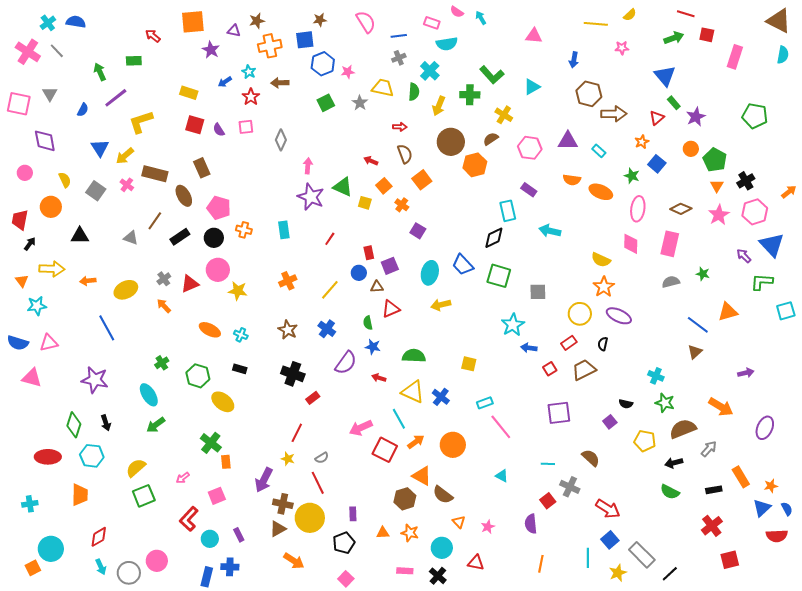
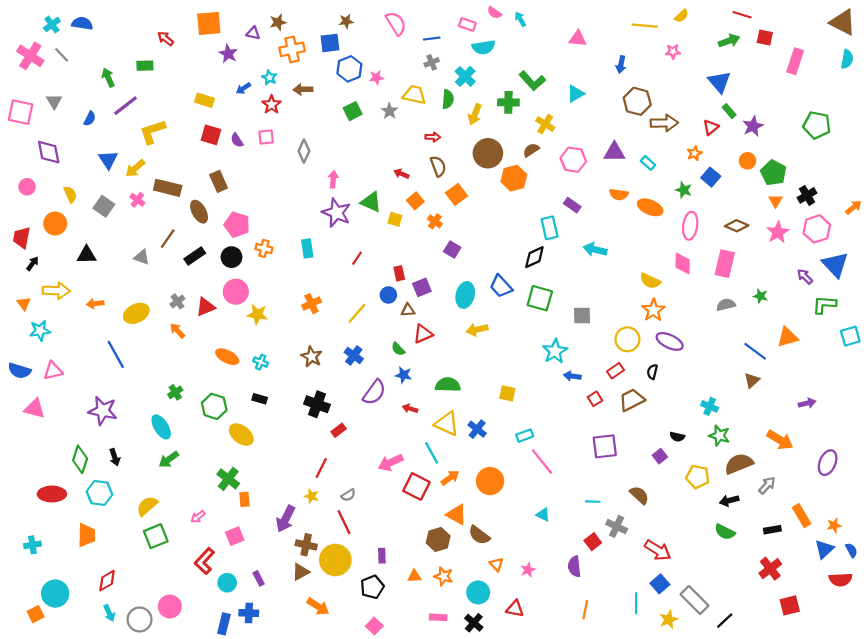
green semicircle: (368, 323) -> (398, 349), turned -32

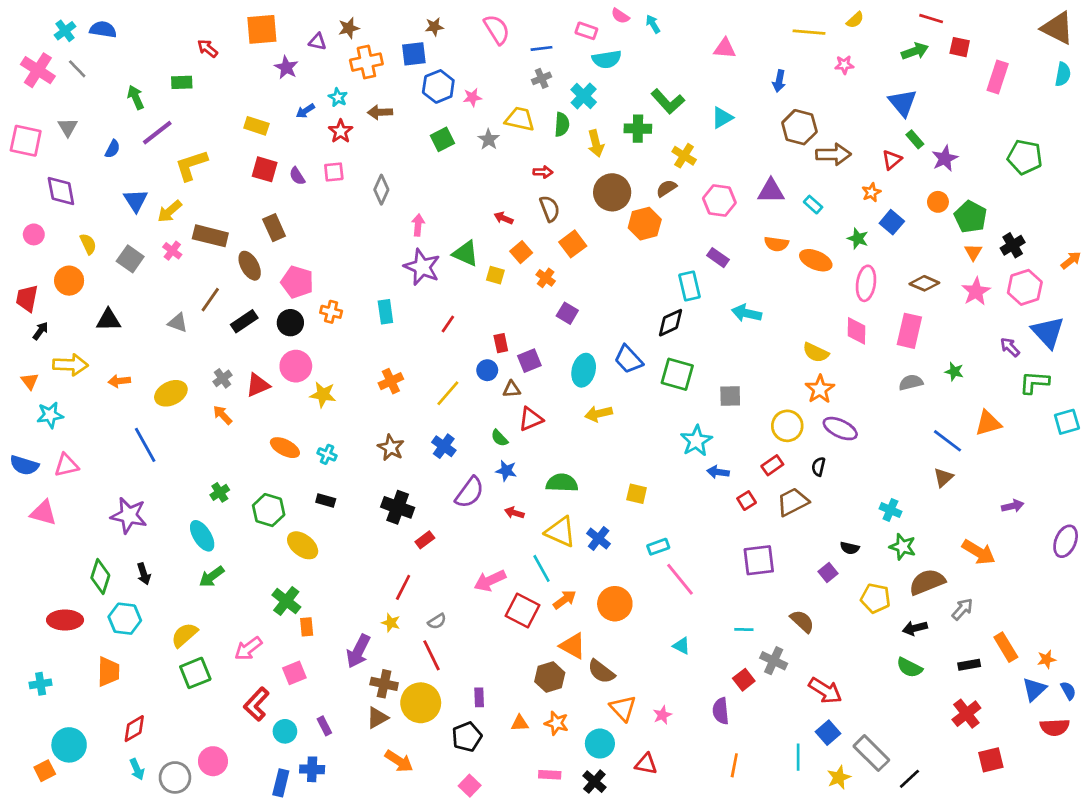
yellow arrow: (475, 114) -> (596, 143), turned -36
purple ellipse: (828, 463) -> (1066, 541), moved
pink arrow: (198, 517) -> (248, 649), size x1.5
orange triangle: (497, 564) -> (623, 708), size x1.5

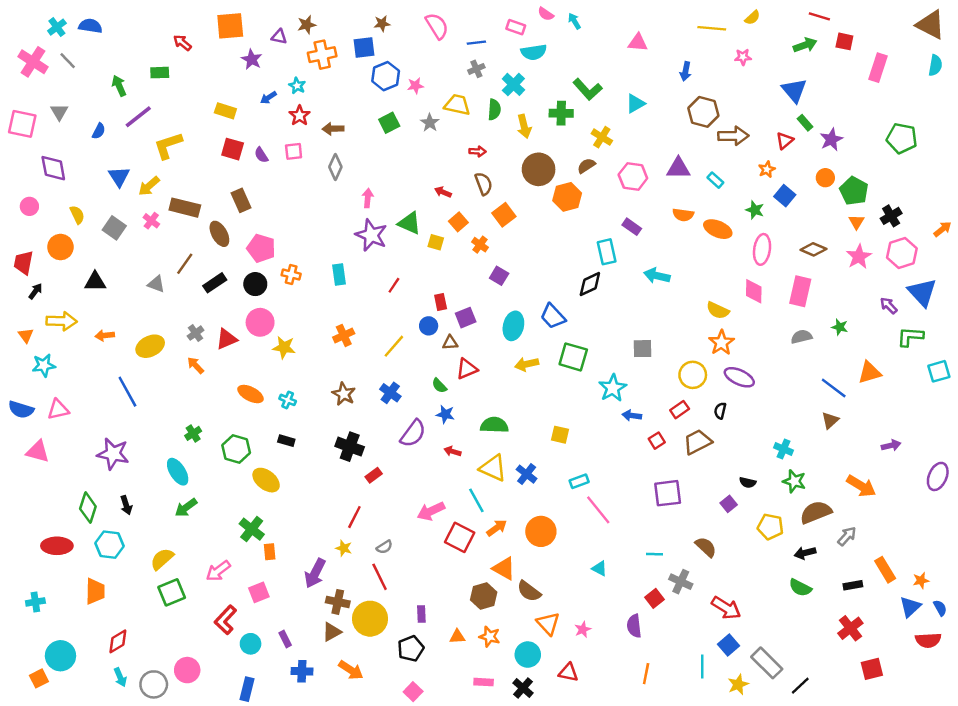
brown arrow: (380, 112) -> (333, 129), moved
green square: (677, 374) -> (573, 357), moved
blue cross: (312, 769) -> (302, 671), moved

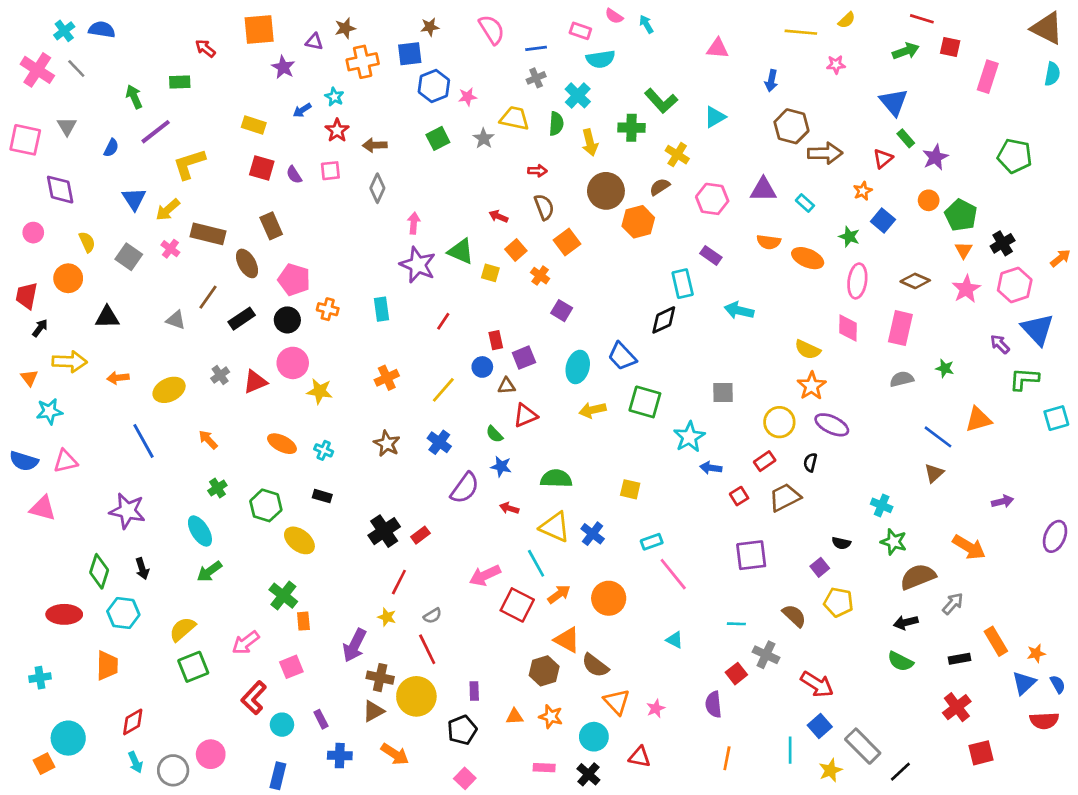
orange arrow: (196, 365) -> (208, 440), moved
black cross: (350, 447) -> (384, 531), moved, turned 36
yellow pentagon: (770, 527) -> (839, 602), moved

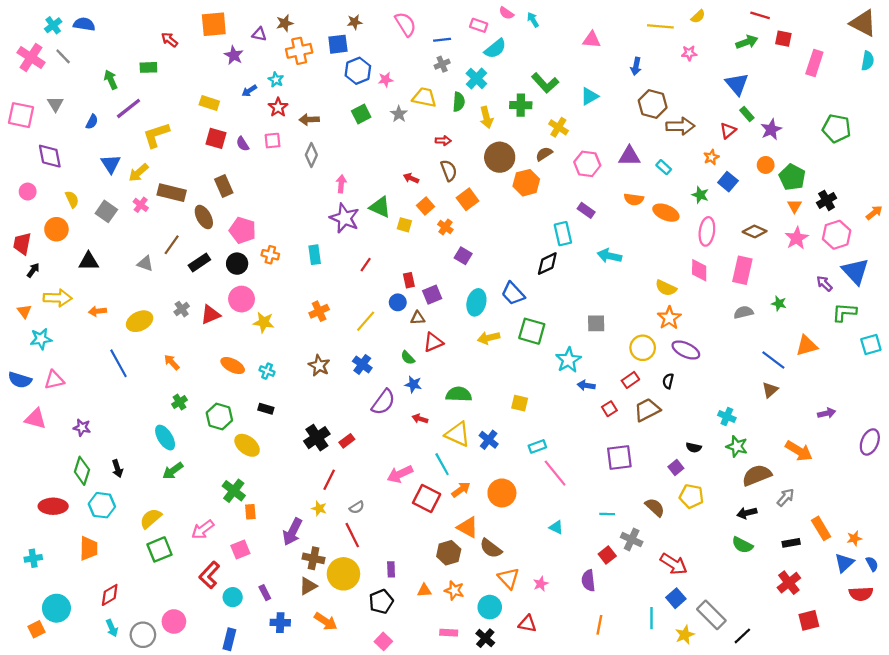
cyan semicircle: (601, 59) -> (495, 49), turned -30
purple star: (127, 511) -> (82, 428), moved, size x0.6

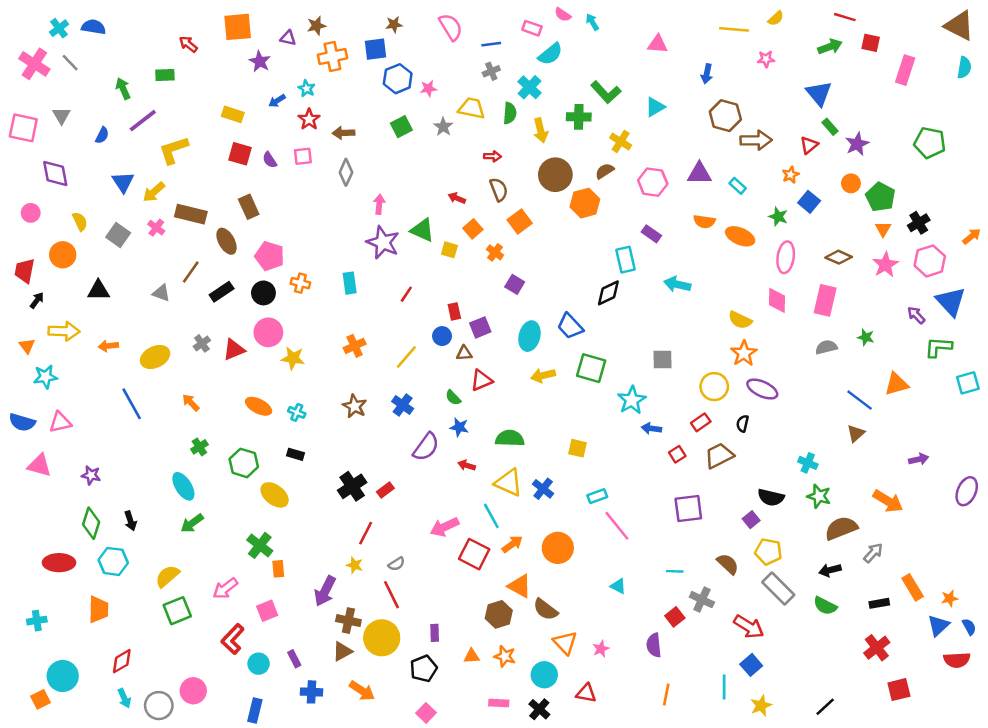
black semicircle: (694, 448) -> (771, 497), size x1.5
gray rectangle: (711, 615) -> (778, 589), moved

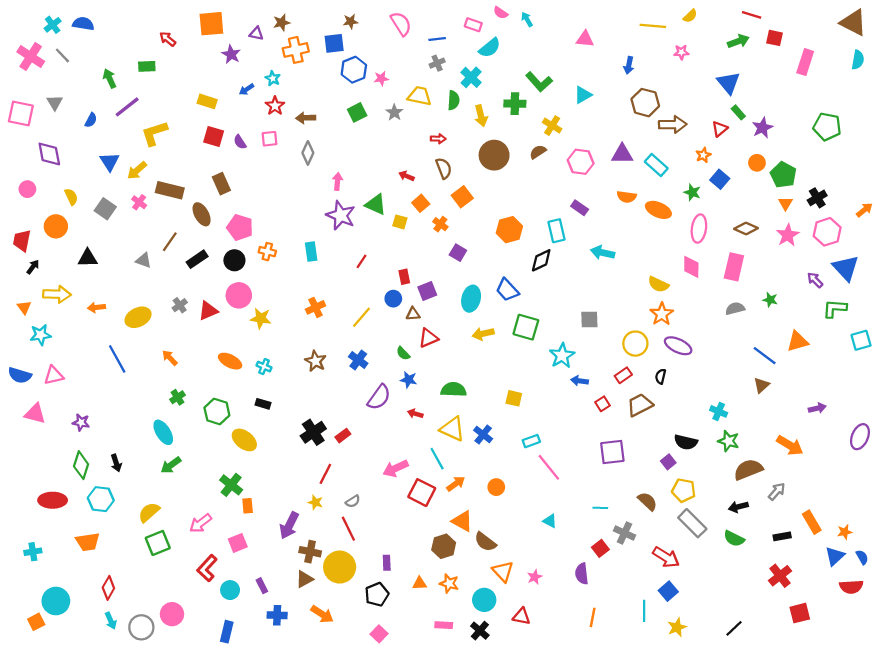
cyan rectangle: (738, 186) -> (656, 165), size x1.5
orange hexagon: (585, 203) -> (509, 230), moved
orange circle: (558, 548) -> (496, 487), size x0.6
orange trapezoid: (98, 609) -> (88, 542), turned 80
red diamond: (122, 661) -> (108, 588), turned -30

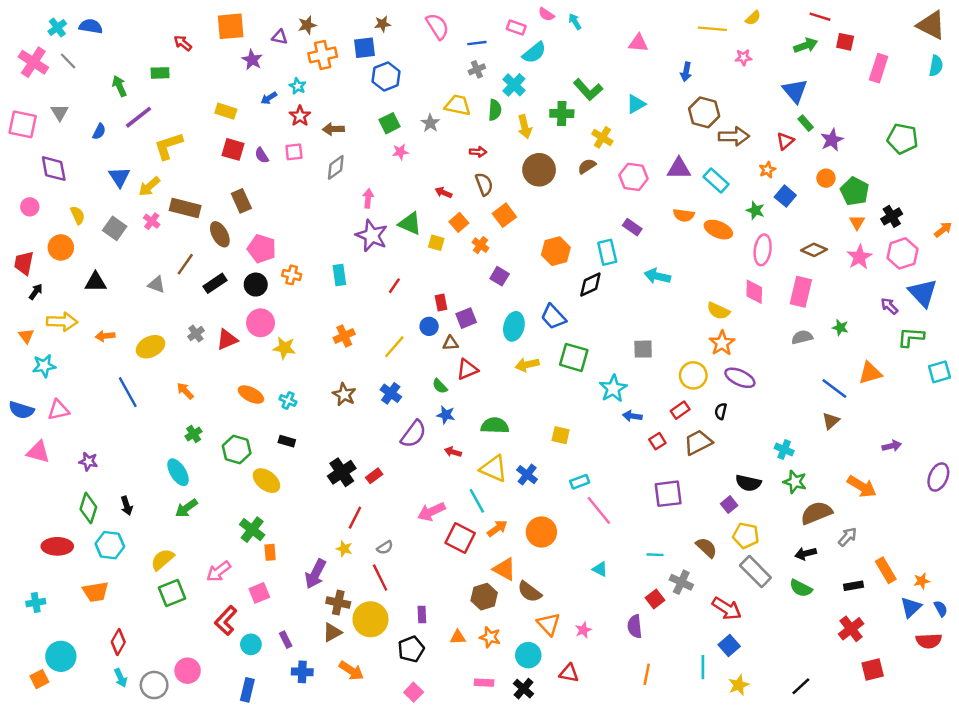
pink star: (381, 78) -> (400, 152), moved
gray diamond: (308, 153) -> (336, 167), turned 30
orange circle: (496, 487) -> (541, 532), size x1.6

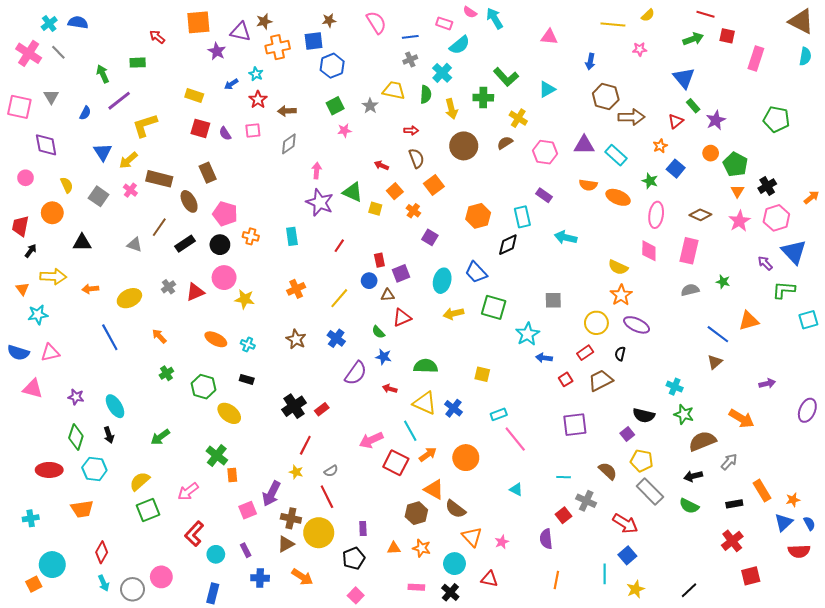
cyan arrow: (575, 22) -> (495, 18), size x1.5
purple triangle: (280, 37) -> (241, 32), size x1.5
cyan ellipse: (178, 472) -> (115, 406), moved
pink square: (259, 593) -> (248, 510), moved

